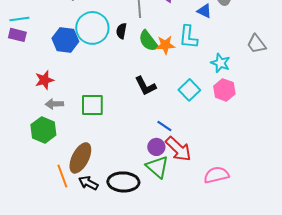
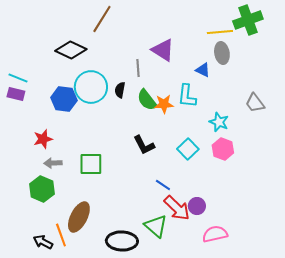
cyan line: (19, 19) -> (18, 78), turned 30
purple circle: (156, 147) -> (197, 206), moved
black arrow: (88, 183) -> (43, 242), moved

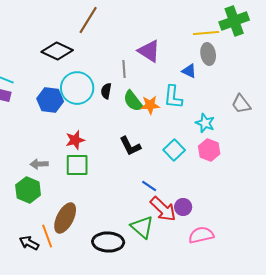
red star: (43, 139) -> (75, 140), moved

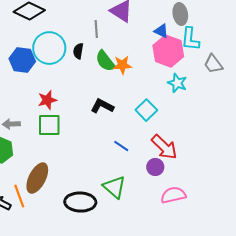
cyan L-shape: (173, 97) -> (190, 39), moved
black L-shape: (130, 146) -> (102, 106), turned 145
pink hexagon: (209, 150) -> (168, 51), moved, size x1.4
red arrow: (163, 209) -> (164, 147), moved

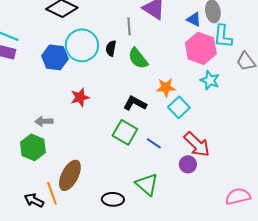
blue triangle: (161, 31) -> (194, 19), moved
orange star: (122, 65) -> (166, 87), moved
green square: (49, 125) -> (125, 132), moved, turned 30
pink semicircle: (173, 195) -> (238, 196), moved
black ellipse: (80, 202) -> (113, 199), size x0.7

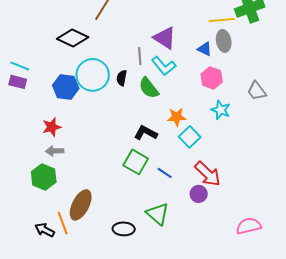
cyan L-shape: (223, 36) -> (164, 66), moved, turned -45
pink hexagon: (201, 48) -> (212, 78), size x0.7
red star: (80, 97) -> (52, 127), moved

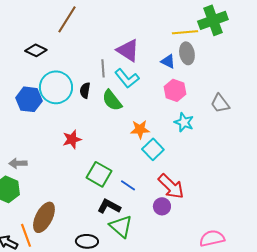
black diamond: (73, 38) -> (36, 50), size x0.7
red star: (52, 127) -> (72, 139), moved
black L-shape: (146, 133) -> (109, 206), moved

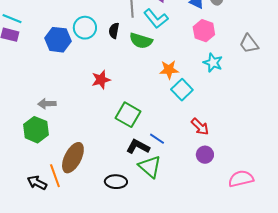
cyan circle: (56, 87) -> (85, 28), size x0.7
green semicircle: (112, 100) -> (141, 41), turned -35
blue line: (128, 185) -> (157, 139), moved
red arrow: (171, 186) -> (200, 127), size x0.7
purple circle: (162, 206) -> (205, 155), moved

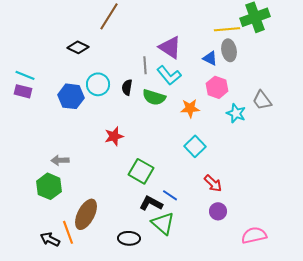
cyan star: (213, 63) -> (236, 113), moved
orange star: (169, 70) -> (190, 108), moved

